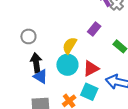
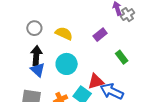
yellow semicircle: (70, 45) -> (64, 33), moved, turned 72
red triangle: (91, 68) -> (96, 81), moved

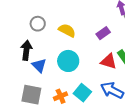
black arrow: (36, 56) -> (26, 50), moved
red triangle: (96, 81) -> (109, 61), moved, turned 30

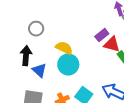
yellow semicircle: (67, 30) -> (64, 48), moved
red triangle: (109, 61) -> (112, 44), moved

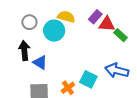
yellow semicircle: (64, 48) -> (66, 17), moved
cyan circle: (68, 64) -> (54, 31), moved

